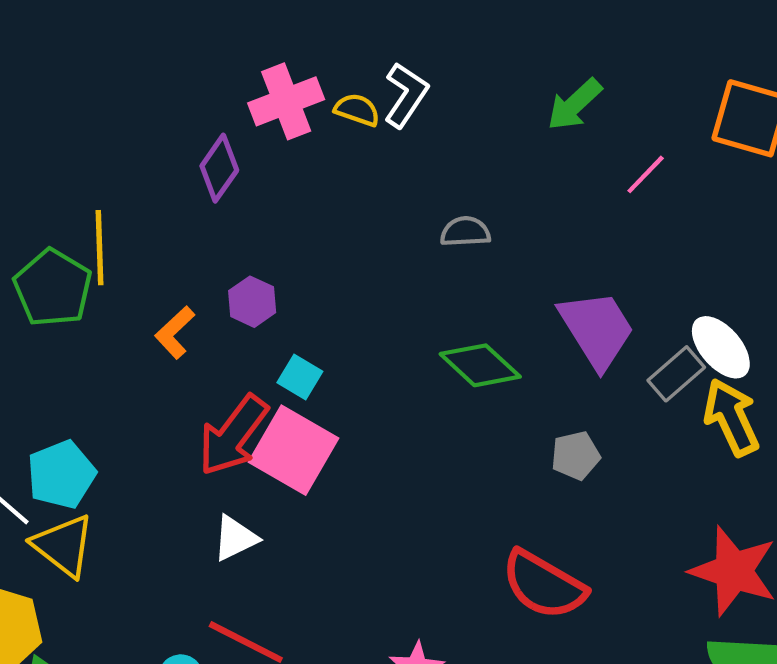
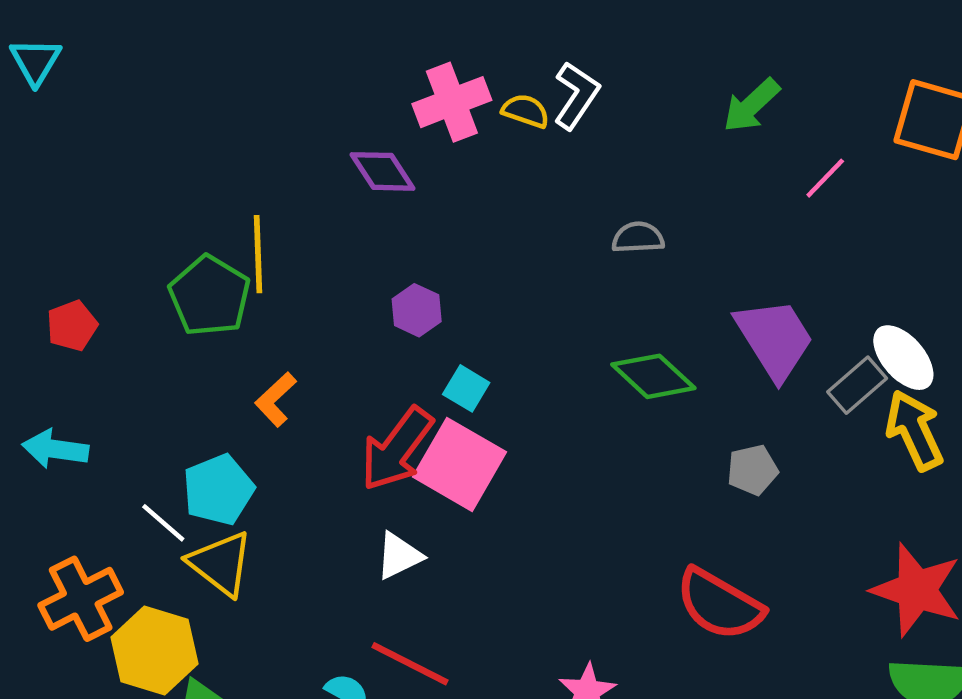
purple diamond: (219, 168) -> (382, 171), turned -68
orange L-shape: (175, 332) -> (276, 399), moved

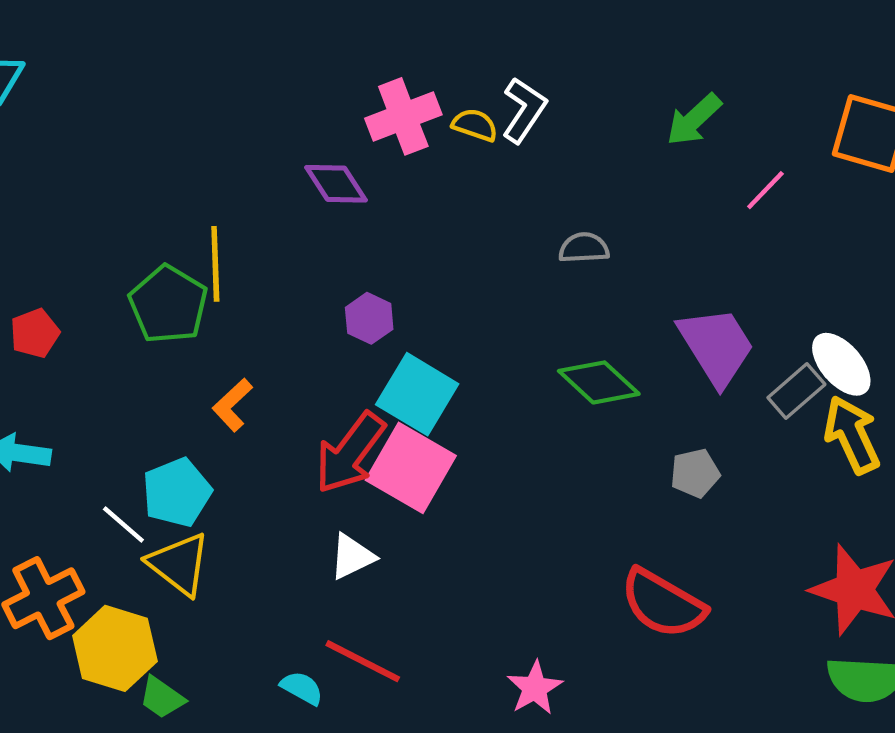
cyan square: (466, 388) -> (417, 394), size x1.8

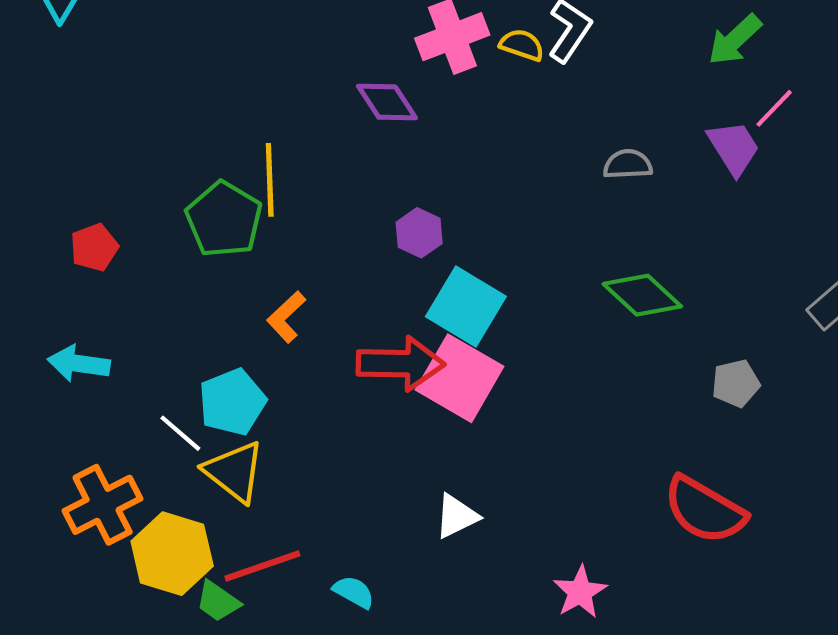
pink line: (765, 190) -> (774, 108), moved
purple trapezoid: (716, 346) -> (734, 148), moved, size x0.7
red arrow: (350, 453) -> (400, 364), turned -126
white triangle: (352, 557) -> (456, 516), moved
red line: (363, 661) -> (262, 566), moved, turned -46

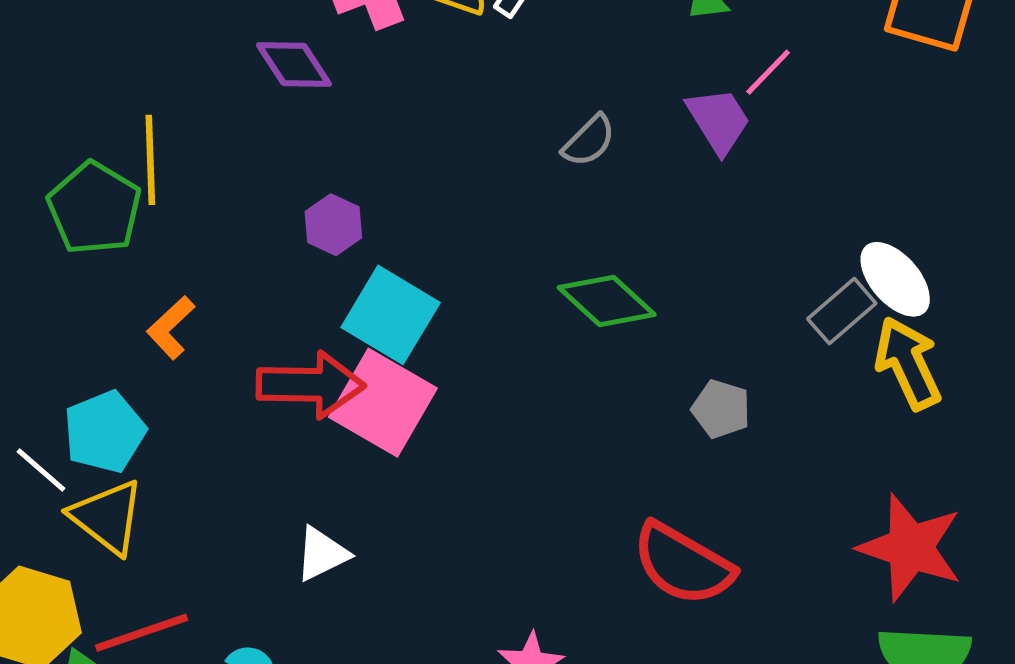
gray semicircle: (628, 164) -> (589, 141), turned 138
gray pentagon: (736, 383) -> (721, 409), turned 30
white triangle: (456, 516) -> (322, 554), moved

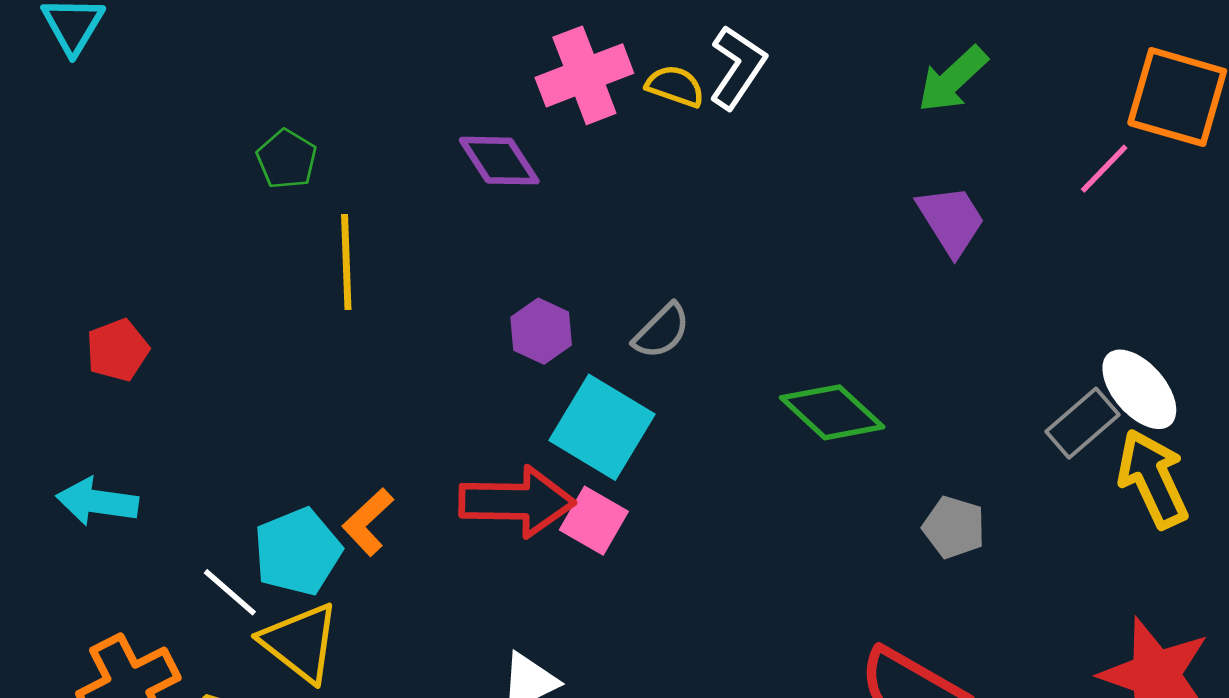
pink line: (768, 72) -> (1104, 169), moved
gray semicircle: (589, 141) -> (662, 331), moved
green pentagon: (94, 208) -> (287, 159), moved, size x0.6
orange L-shape: (171, 328) -> (368, 522), moved
pink square: (383, 403) -> (594, 521), size x0.6

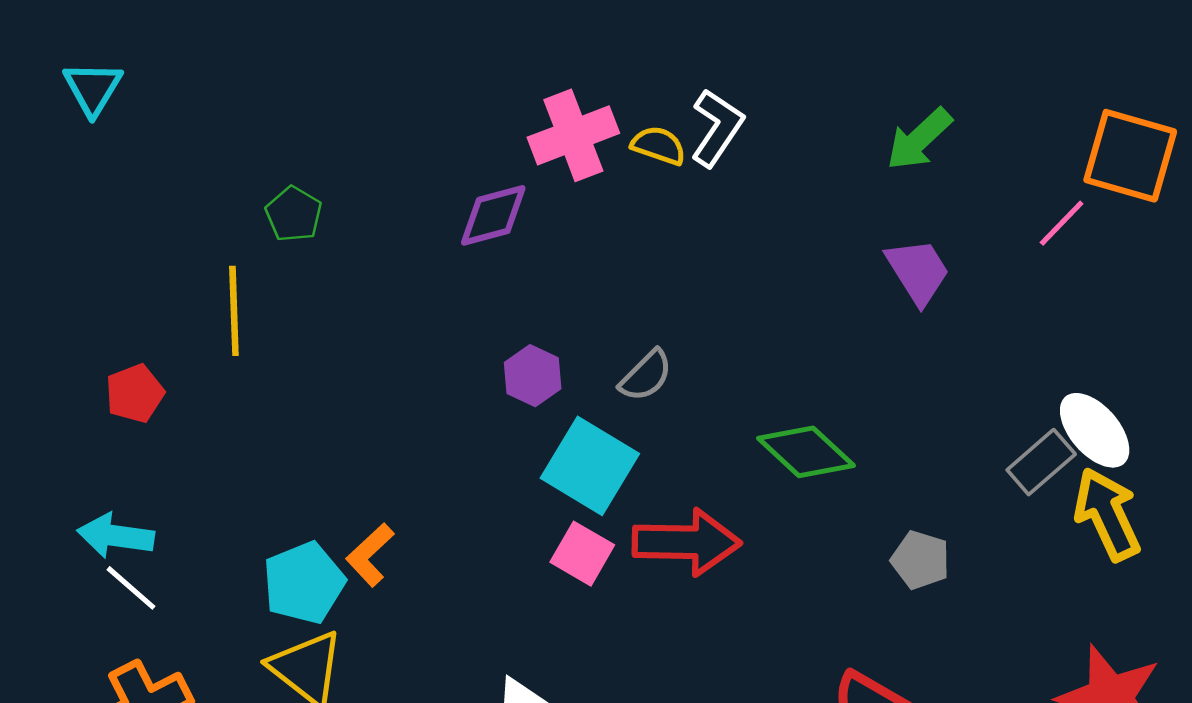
purple diamond: (499, 161) -> (493, 215), turned -72
yellow line: (346, 262) -> (234, 311), moved
red arrow: (517, 502) -> (687, 542), moved
white line: (230, 592) -> (131, 588), moved

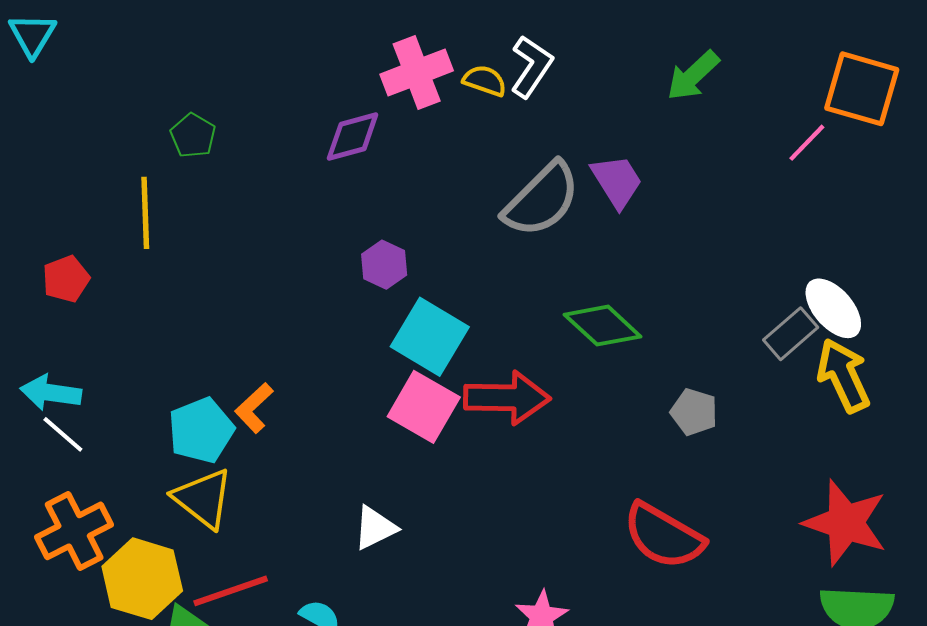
purple trapezoid: (918, 271) -> (617, 181), moved
gray semicircle: (646, 376) -> (542, 200), moved, size x1.8
pink square: (582, 554) -> (424, 407), size x1.4

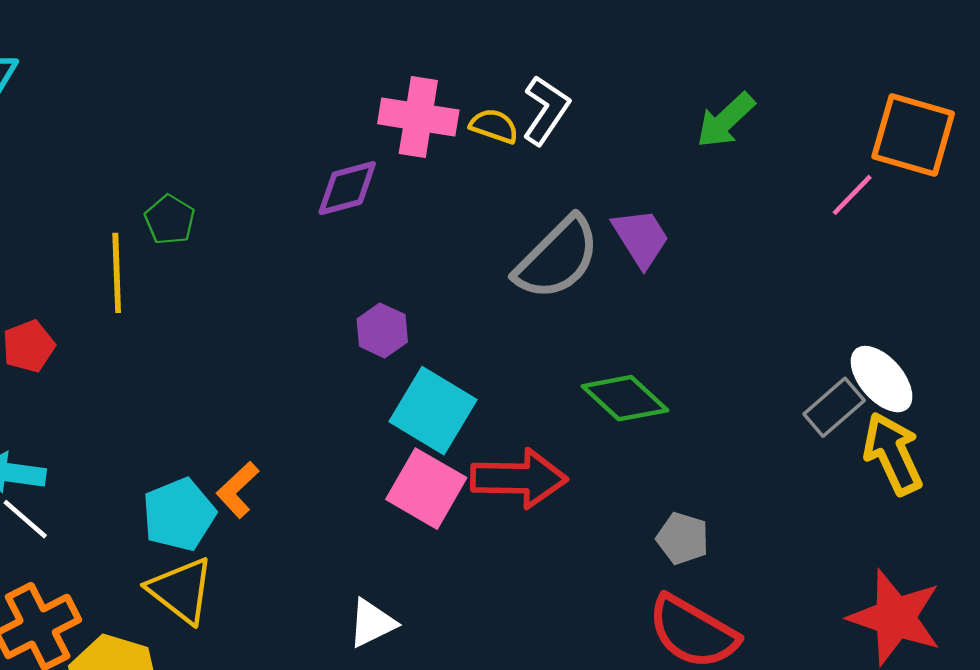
pink cross: (417, 73) -> (418, 117), turned 30
green pentagon: (193, 136) -> (170, 220), moved
gray pentagon: (694, 412) -> (683, 538), moved

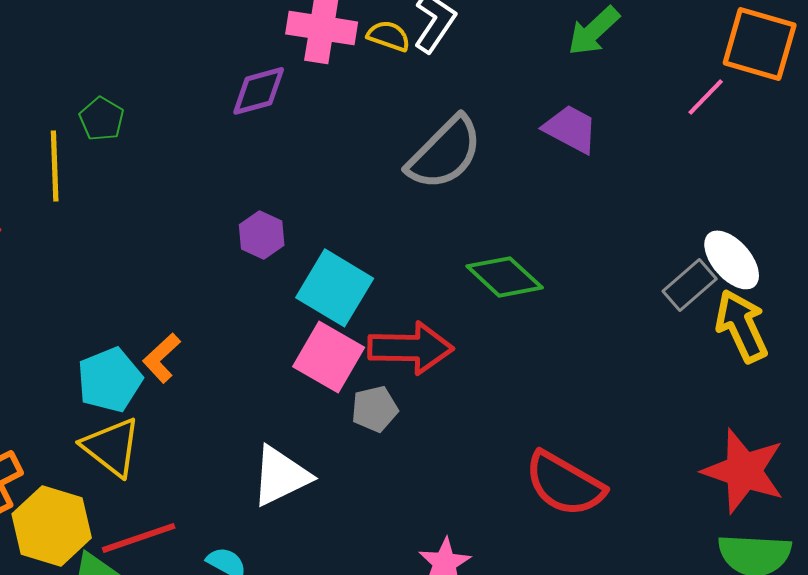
purple trapezoid: (641, 238) -> (571, 129), moved, turned -30
purple hexagon: (382, 330) -> (262, 235), moved
gray pentagon: (683, 538) -> (375, 409), moved, turned -30
white triangle: (372, 623) -> (281, 476), size x1.4

